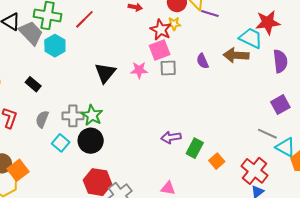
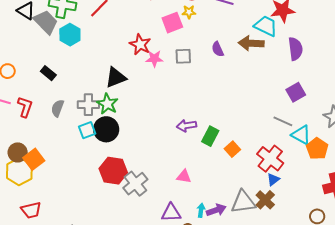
red star: (161, 30) -> (140, 44), moved
pink square: (160, 50) -> (172, 23), moved
black triangle: (105, 73) -> (116, 77), moved, turned 30
cyan square: (61, 143) -> (87, 130), moved, turned 30

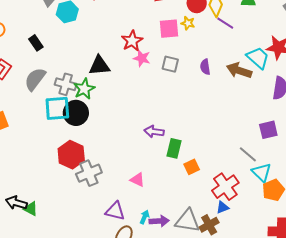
gray semicircle: (58, 108) -> (35, 79), size x1.4
cyan square: (87, 130) -> (57, 108), size x1.5
green rectangle: (210, 136) -> (174, 148), turned -30

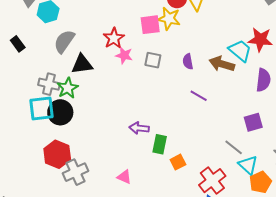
yellow star: (188, 23) -> (169, 18), size x1.6
purple line: (225, 23) -> (199, 96), moved
gray semicircle: (35, 79) -> (64, 41), moved

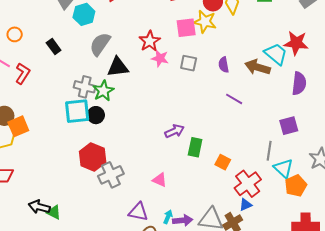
black circle: (60, 112) -> (96, 115), size x0.7
purple arrow: (139, 128) -> (175, 131), turned 150
gray line: (234, 147) -> (269, 151), turned 60
orange square: (178, 162) -> (223, 162), moved, turned -35

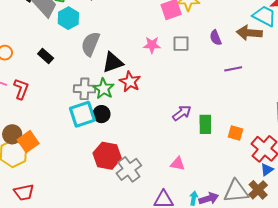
red star: (150, 41) -> (130, 82), moved
purple line: (234, 99) -> (233, 69), turned -30

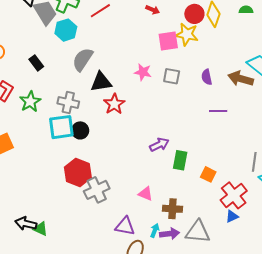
green star: (104, 89) -> (30, 102), moved
brown cross: (258, 190) -> (172, 209), moved, turned 36

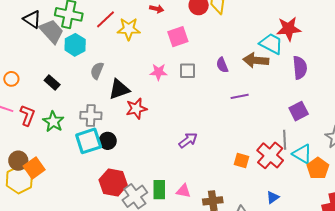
yellow star: (187, 34) -> (129, 29), moved
gray semicircle: (83, 59) -> (97, 71), size x0.7
red star: (114, 104) -> (136, 109), turned 30
green rectangle: (180, 160) -> (159, 190), moved
red cross: (234, 195) -> (270, 155), moved

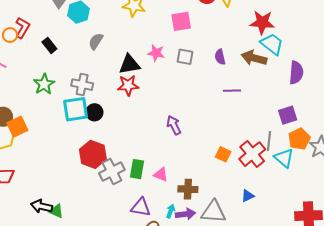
red star: (289, 29) -> (262, 22), moved
black triangle: (119, 89) -> (129, 64), moved
red L-shape: (27, 115) -> (22, 28), moved
purple arrow: (188, 140) -> (174, 125), turned -90
orange pentagon: (318, 168) -> (299, 139), moved

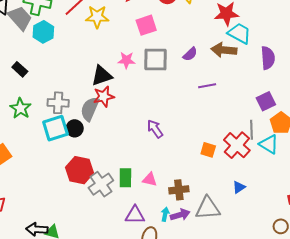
gray semicircle: (96, 41) -> (90, 109), moved, size x1.4
gray square: (185, 57) -> (155, 59), size x1.5
purple semicircle: (220, 57) -> (190, 54), turned -112

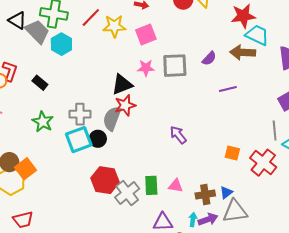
pink square: (146, 25) -> (146, 34), moved
red cross: (237, 145) -> (263, 163), moved
blue triangle: (239, 187) -> (226, 192), moved

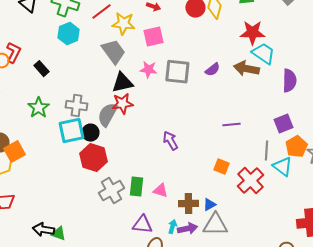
gray trapezoid: (37, 32) -> (113, 52), moved
purple line: (228, 89) -> (231, 125), moved
red hexagon: (105, 180) -> (93, 158), moved

